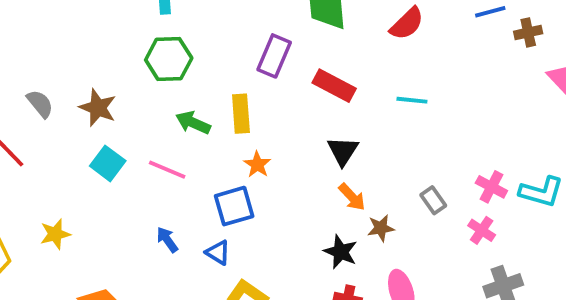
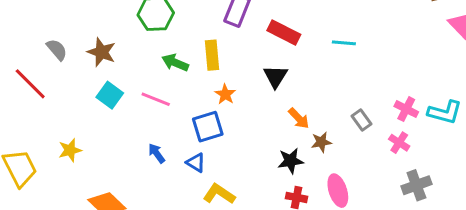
black triangle: (343, 151) -> (275, 76), moved
black star: (341, 252) -> (291, 161), turned -30

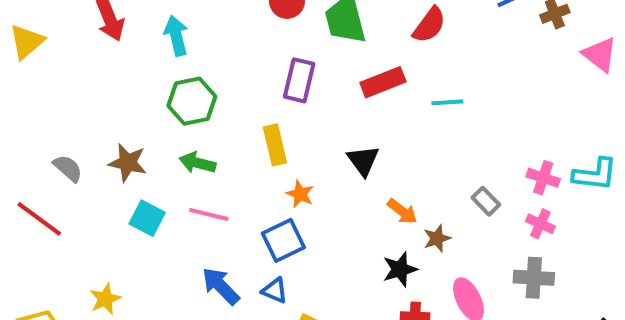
red rectangle: (284, 33) -> (383, 82), moved, turned -40
green arrow: (175, 63) -> (197, 163), moved
blue arrow: (157, 153) -> (221, 286), size x1.5
gray cross: (416, 185) -> (534, 278), moved, turned 32

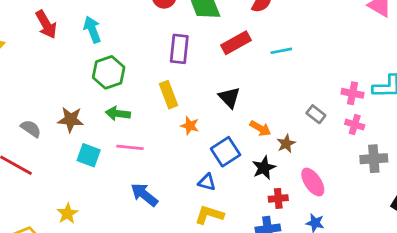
blue square: (283, 240) -> (226, 152), moved
gray cross: (534, 278) -> (374, 159), moved
blue triangle: (275, 291) -> (207, 182), moved

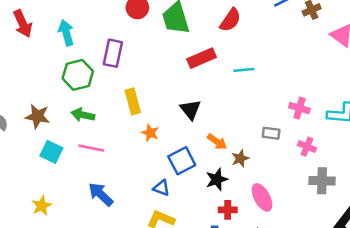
purple rectangle: (179, 49) -> (113, 53), moved
pink cross: (353, 93) -> (299, 108), moved
gray rectangle: (316, 114) -> (271, 133), turned -36
yellow star: (67, 214) -> (42, 206), moved

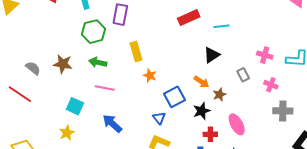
black triangle: (190, 110) -> (212, 55), moved, turned 36
gray rectangle: (271, 133) -> (243, 75), turned 56
cyan square: (51, 152) -> (75, 106), moved
blue triangle: (161, 188) -> (159, 118), turned 32

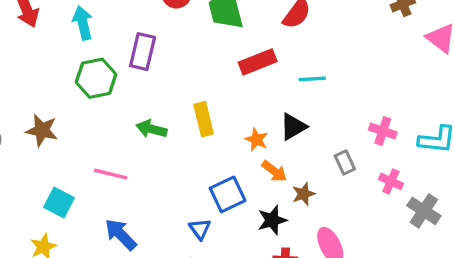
yellow rectangle: (136, 52) -> (204, 119), moved
green arrow: (98, 62) -> (152, 129), moved
orange star: (150, 76) -> (256, 140), moved
gray cross: (283, 111) -> (424, 211), moved, turned 30

